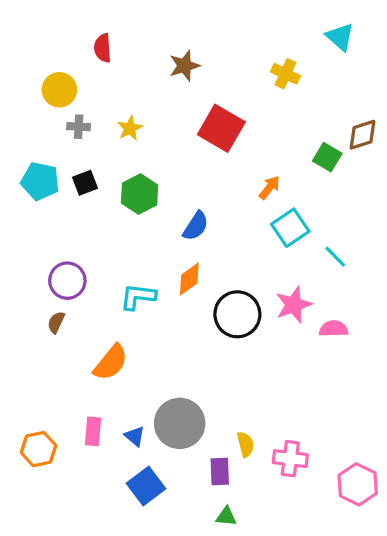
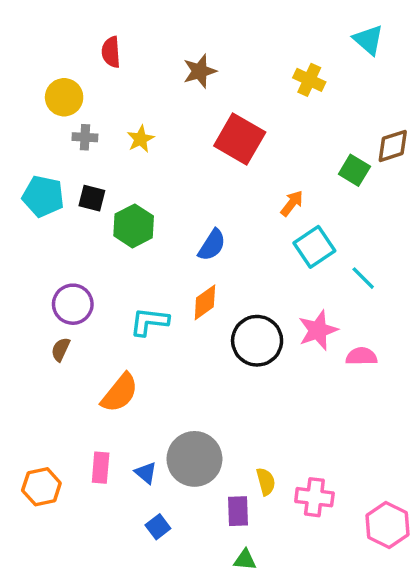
black square: (85, 183) -> (92, 198), turned 35
green hexagon: (140, 194) -> (134, 226), moved
blue square: (146, 486) -> (158, 527), size x0.6

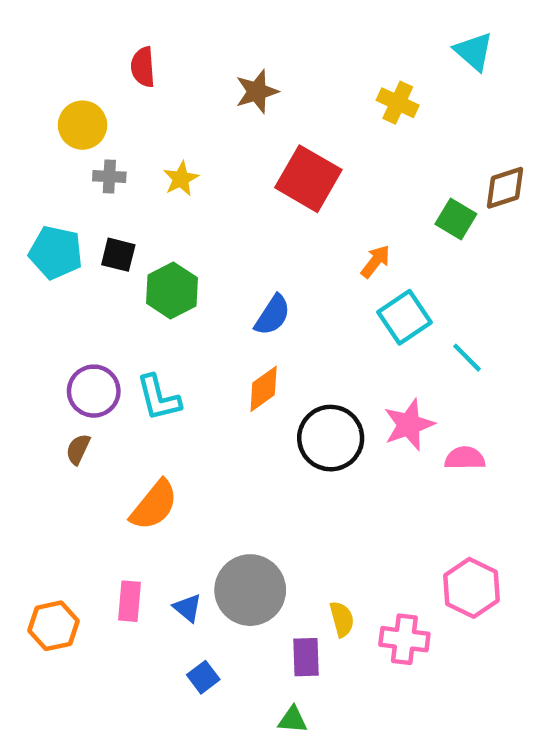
cyan L-shape: (149, 322) -> (159, 398), moved, turned -111
pink hexagon: (387, 525) -> (471, 588), moved
green triangle: (245, 560) -> (293, 720), moved

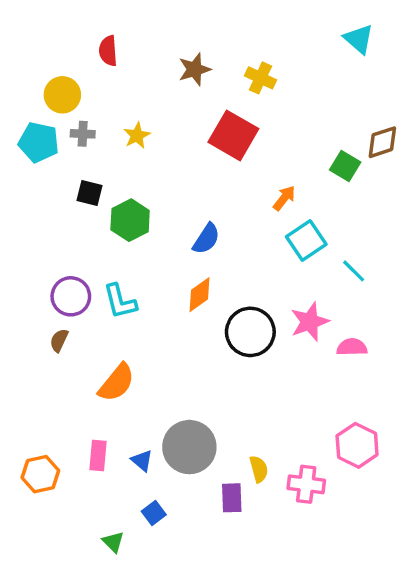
yellow cross: (398, 103) -> (260, 78), moved
cyan pentagon: (56, 252) -> (39, 142), moved
green triangle: (293, 720) -> (113, 542), moved, turned 40

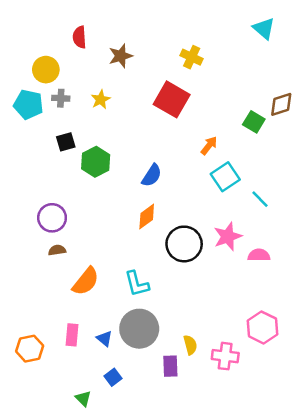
brown star: (194, 69) -> (121, 56), moved
black square: (89, 193) -> (66, 142), turned -30
cyan L-shape: (120, 301) -> (137, 284), moved
brown semicircle: (59, 340) -> (57, 250), moved, turned 56

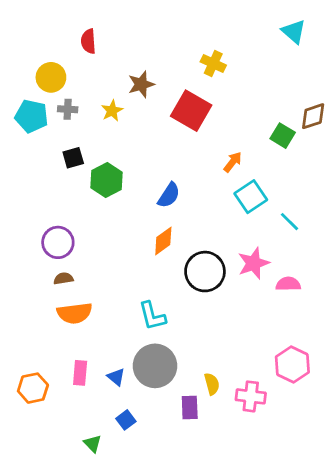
brown star: (121, 56) -> (141, 84), moved
orange semicircle: (86, 281) -> (75, 313), moved, turned 44

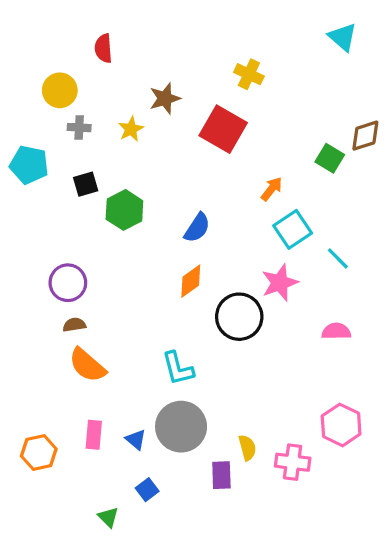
cyan pentagon: (32, 116) -> (29, 165), moved
pink star: (254, 263) -> (280, 283), moved
orange semicircle: (75, 313) -> (87, 365), turned 48

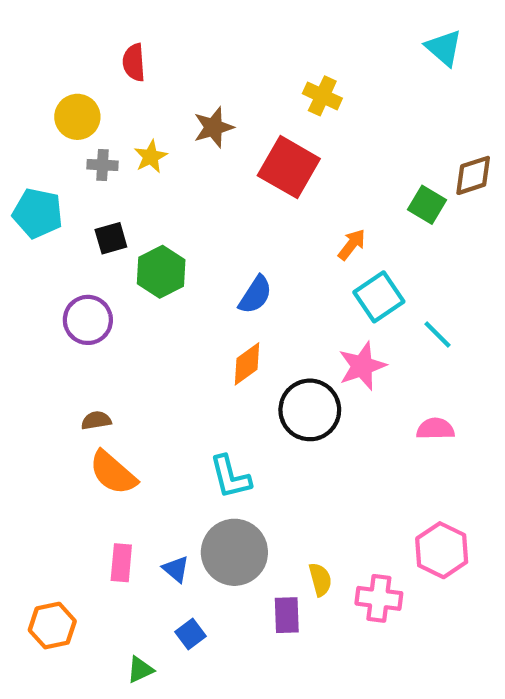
yellow star: (131, 129) -> (151, 157), moved
purple circle: (68, 283) -> (88, 320), moved
orange hexagon: (39, 452) -> (52, 626), moved
green triangle: (108, 517) -> (140, 670), turned 50

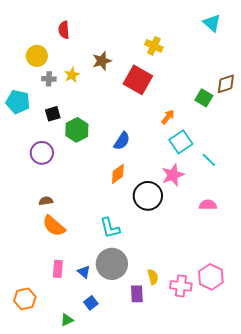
pink hexagon: (442, 550) -> (211, 277), moved

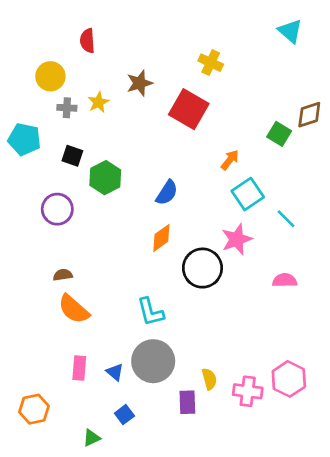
black square: (53, 114) -> (72, 156), turned 35

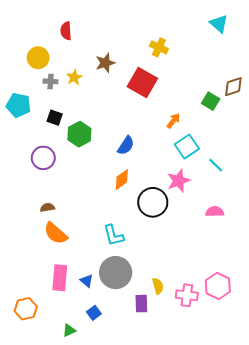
pink rectangle: (79, 368) -> (60, 278), size x1.4

